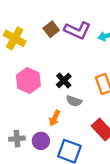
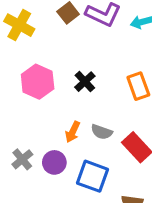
gray semicircle: (74, 101) -> (102, 132), moved
gray cross: (17, 139) -> (22, 159), turned -35

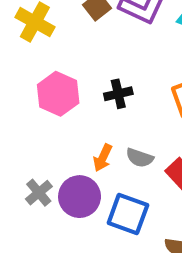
black cross: (85, 82) -> (118, 94), turned 30
purple circle: (54, 162) -> (80, 197), size x1.4

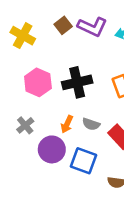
black cross: (118, 94) -> (77, 82), size x1.6
gray cross: (39, 193) -> (25, 125), moved

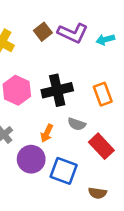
gray semicircle: (91, 124) -> (77, 124), moved

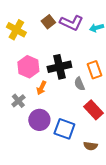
gray semicircle: (77, 124) -> (79, 84), moved, turned 48
orange arrow: (47, 133) -> (41, 88), moved

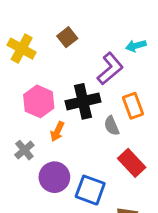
purple L-shape: (71, 23) -> (110, 69), moved, turned -65

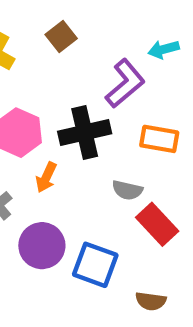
orange rectangle: (133, 106) -> (159, 139), turned -60
gray semicircle: (112, 126) -> (127, 190), moved, turned -54

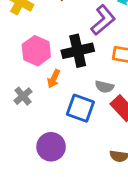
purple circle: (42, 246) -> (51, 147), moved
blue square: (95, 265) -> (80, 108), moved

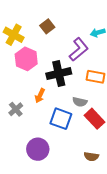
pink hexagon: (36, 51) -> (26, 59), moved

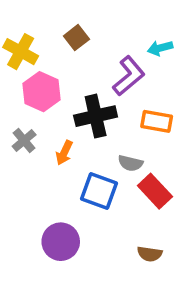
gray cross: (16, 109) -> (24, 141), moved

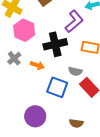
orange arrow: (64, 153) -> (37, 65), turned -96
brown semicircle: (150, 254) -> (76, 123), moved

